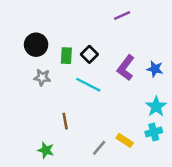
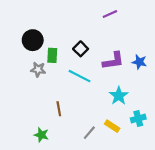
green rectangle: (66, 56) -> (52, 55), moved
purple L-shape: (126, 68) -> (113, 61), turned -135
cyan star: (156, 107) -> (119, 96), moved

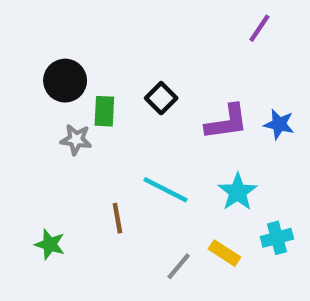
purple line: (110, 14) -> (259, 28), moved, turned -32
cyan line: (79, 76) -> (166, 190), moved
green star: (41, 135) -> (50, 244), moved

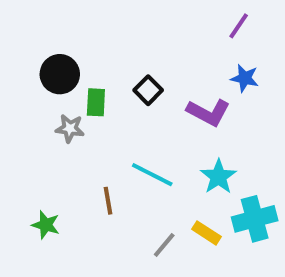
purple L-shape: (227, 122) -> (208, 112), turned 36
blue star: (279, 124) -> (245, 78), moved
cyan cross: (277, 238) -> (255, 219), size x1.5

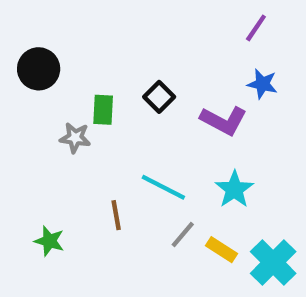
black circle: (60, 74) -> (39, 69), moved
cyan cross: (255, 219) -> (273, 262), moved, turned -30
gray line: (164, 245) -> (183, 235), moved

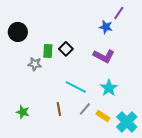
blue star: (262, 84) -> (106, 27), moved
black square: (159, 97) -> (66, 49), moved
brown line: (116, 215) -> (59, 109), moved

